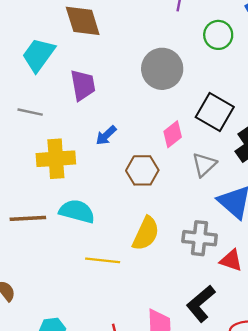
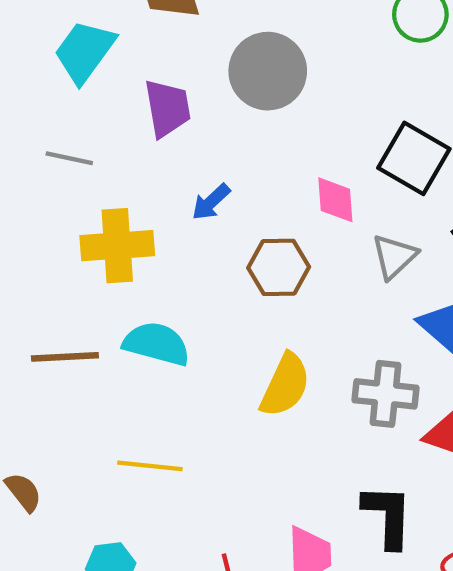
gray circle: (162, 69) -> (268, 71), moved
pink diamond: (173, 134) -> (335, 200), turned -56
yellow line: (103, 260) -> (150, 466), moved
black L-shape: (201, 304) -> (388, 516), turned 132

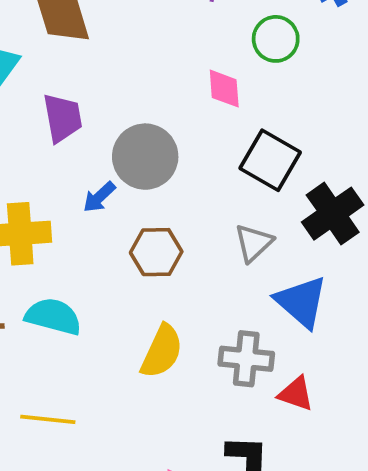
gray circle: (268, 71) -> (145, 157), moved
pink diamond: (335, 200) -> (224, 89), moved

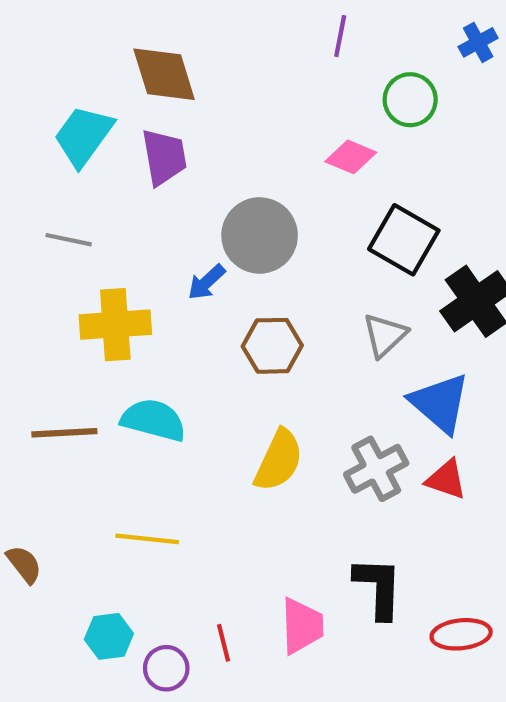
pink diamond: (224, 89) -> (351, 157), turned -63
purple trapezoid: (62, 118) -> (164, 157), moved
gray cross: (246, 359) -> (376, 469), turned -34
red triangle: (296, 394) -> (446, 479), moved

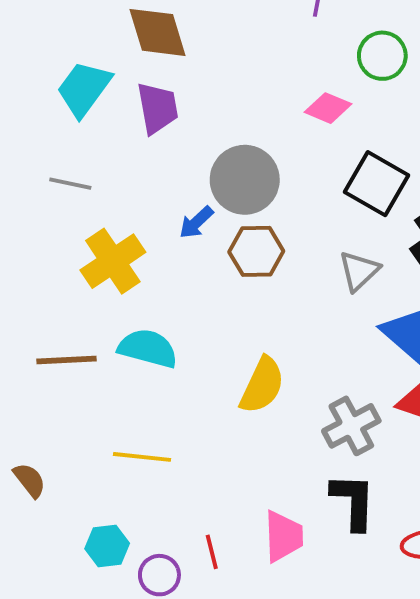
yellow cross: (115, 325) -> (113, 261), turned -30
brown hexagon: (272, 346) -> (256, 251), moved
gray cross: (376, 469) -> (351, 426), moved

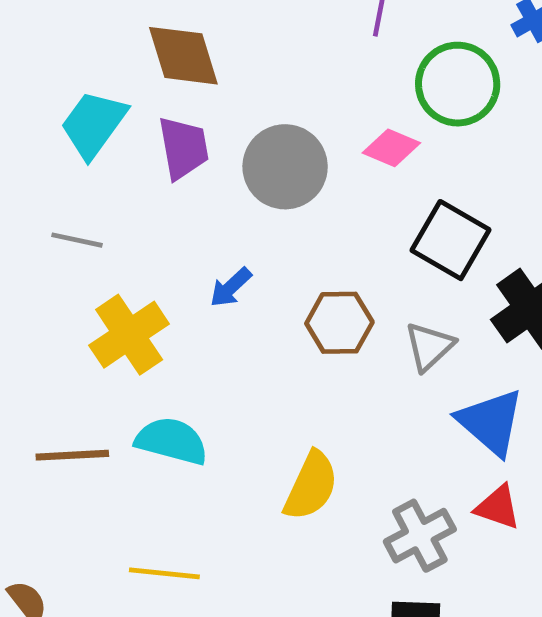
green circle: (382, 56) -> (458, 84), size x1.4
gray circle: (245, 180) -> (285, 167), moved
brown hexagon: (256, 251) -> (339, 323), moved

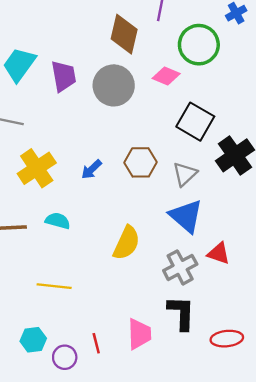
brown diamond: (183, 56) -> (124, 34), moved, turned 30
blue arrow: (231, 287) -> (92, 169), moved
blue triangle: (491, 422) -> (186, 216), moved
cyan semicircle: (172, 441) -> (58, 221), size x0.7

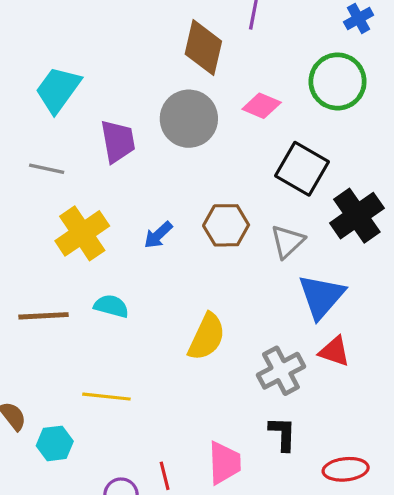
green circle: (199, 45) -> (338, 81), moved
purple trapezoid: (64, 76) -> (118, 141), moved
blue triangle: (186, 216) -> (321, 296), moved, turned 30
black L-shape: (181, 313) -> (283, 434), size x0.7
cyan hexagon: (33, 340) -> (55, 443), moved

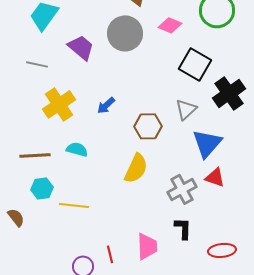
purple trapezoid: (118, 141) -> (81, 47), turned -40
brown hexagon: (226, 225) -> (148, 126), moved
cyan hexagon: (55, 443) -> (42, 188), moved

